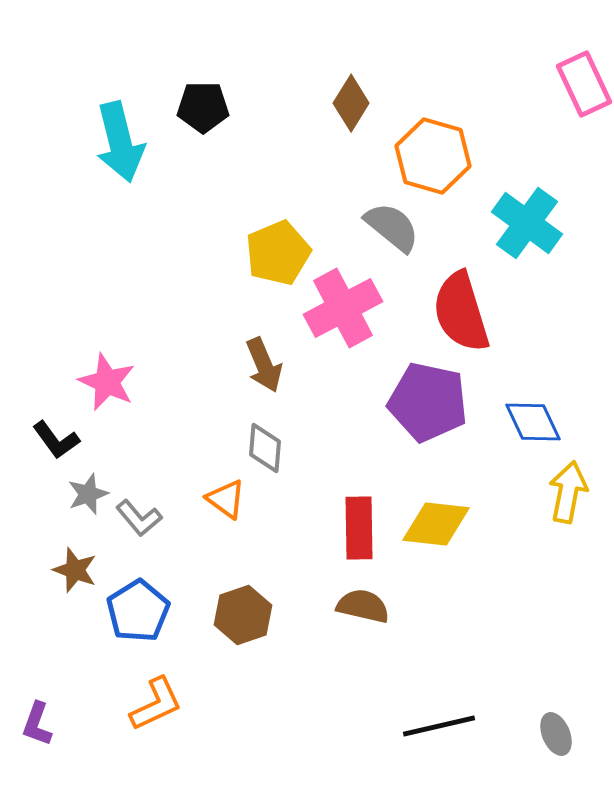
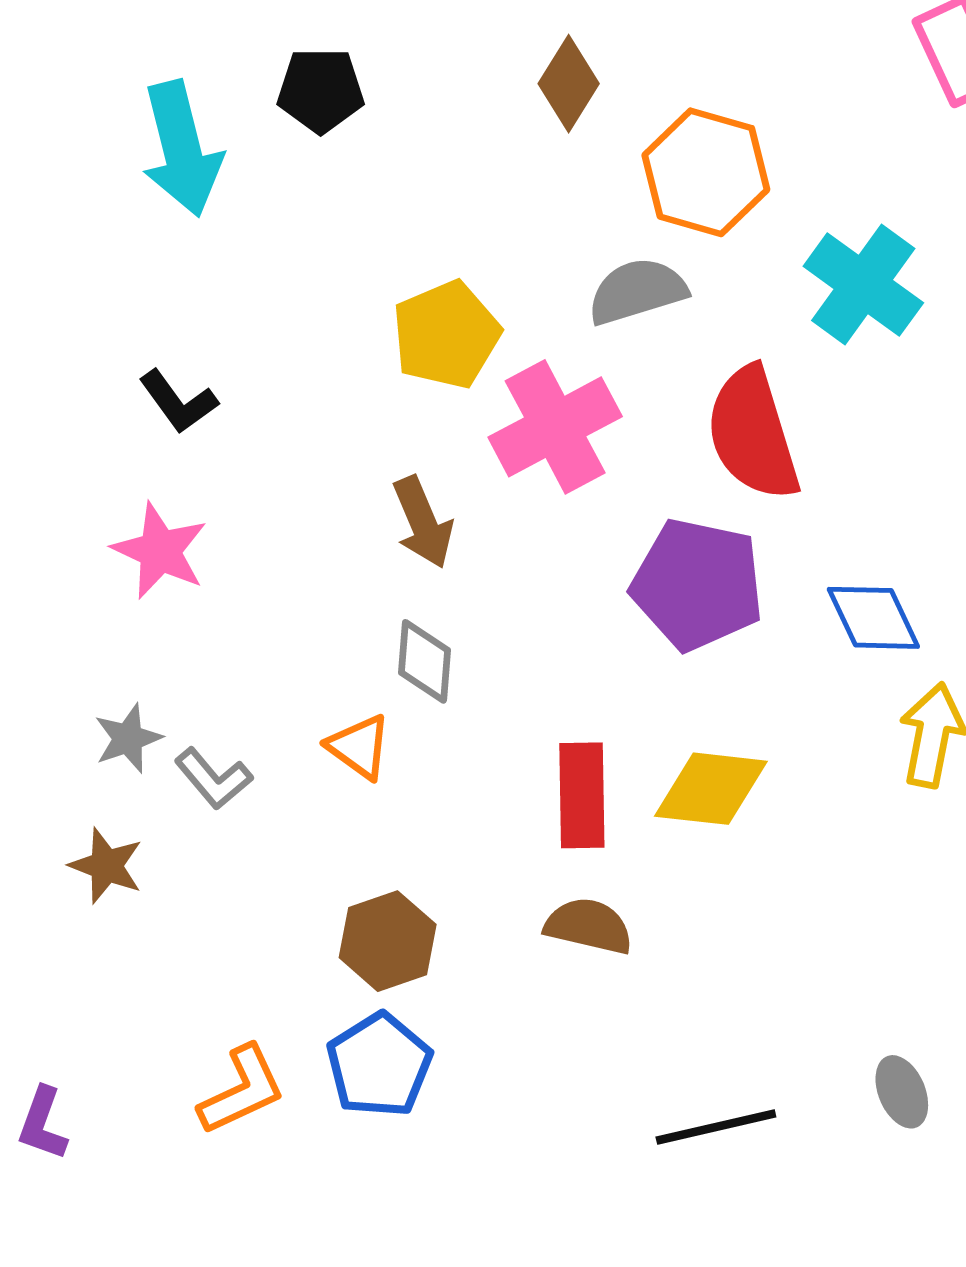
gray semicircle: (392, 227) -> (637, 291), turned -56
black L-shape: (56, 440) -> (178, 402), moved
blue pentagon: (138, 611) -> (379, 1065), moved
gray ellipse: (556, 734) -> (902, 1092), moved

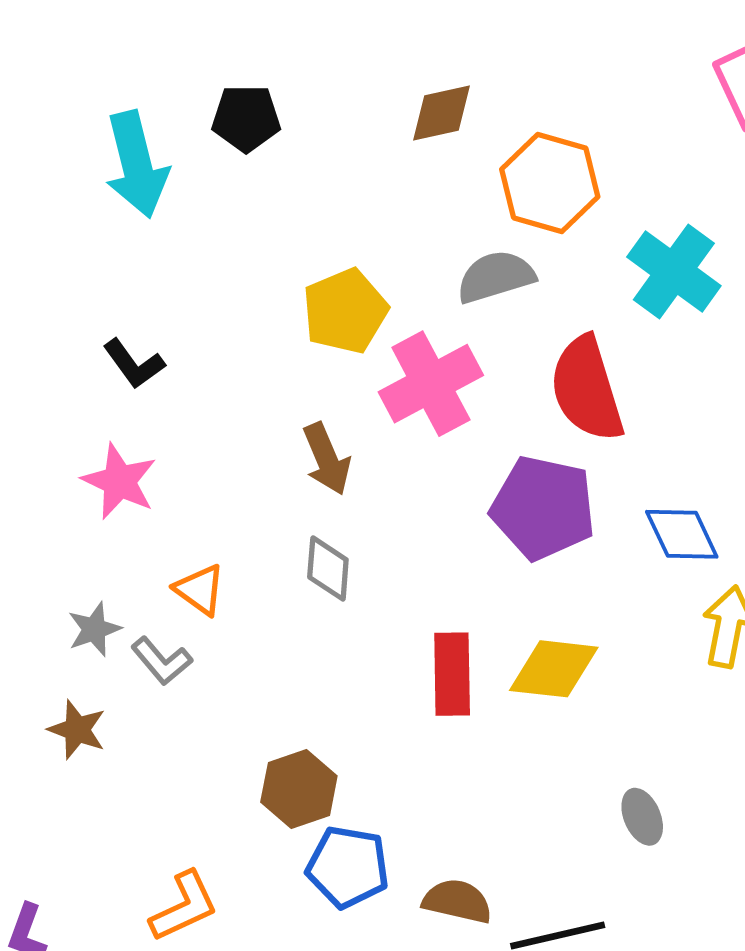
brown diamond: (569, 84) -> (441, 113), turned 46
orange triangle: (359, 747) -> (200, 590), moved
brown semicircle: (589, 926) -> (457, 901), moved
blue pentagon: (379, 1065) -> (348, 867), moved, turned -30
gray ellipse: (902, 1092) -> (642, 817), moved

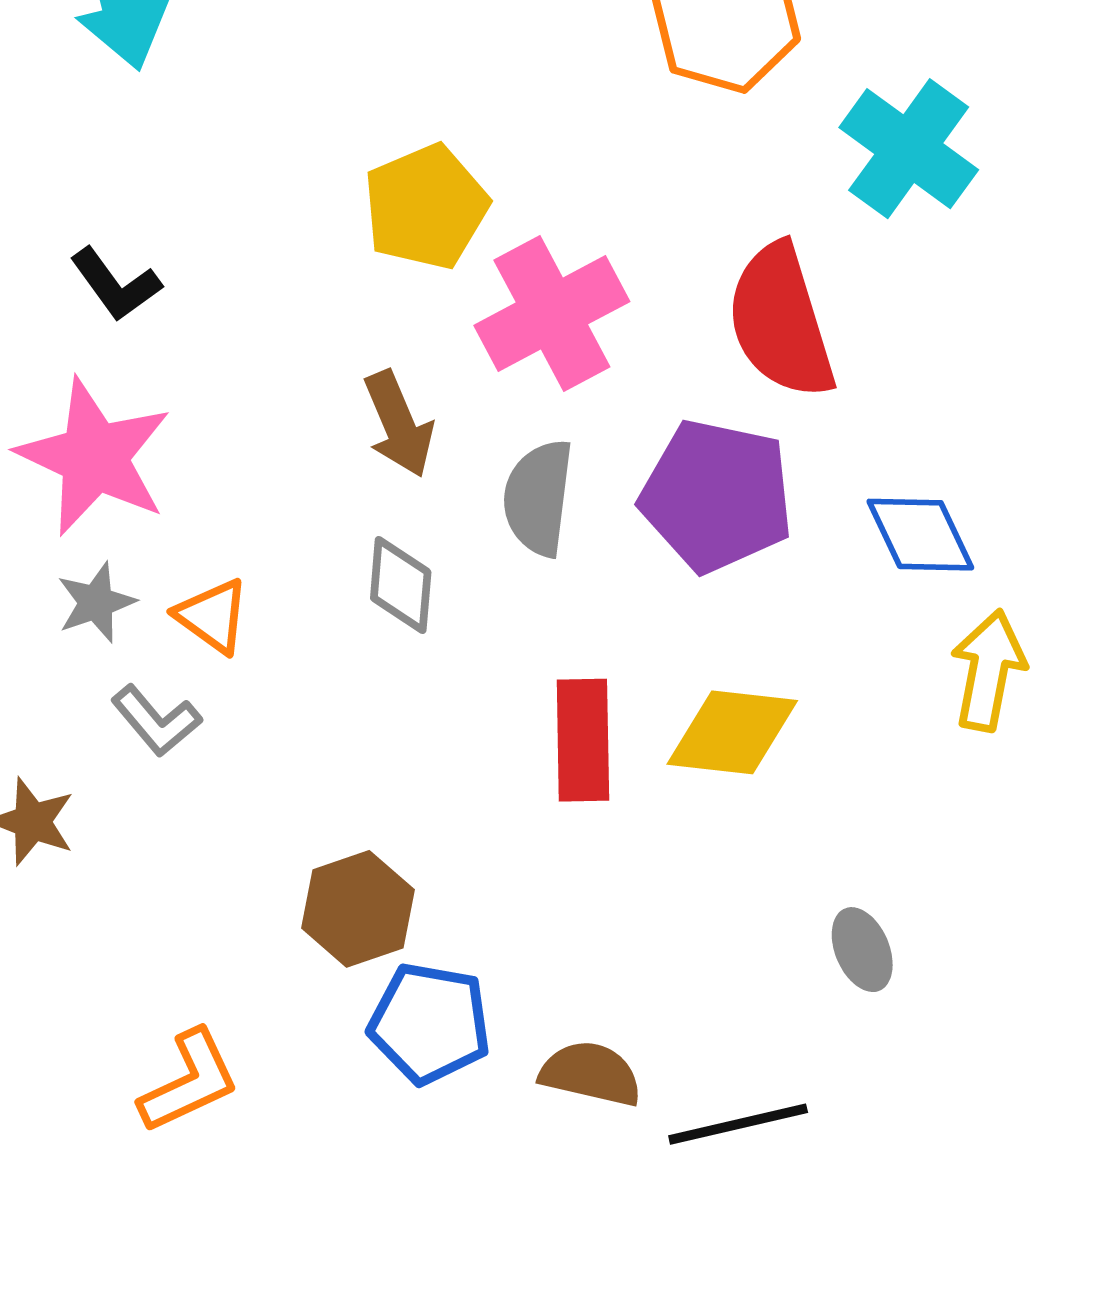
gray semicircle: (496, 277) -> (538, 498), moved, turned -66
pink star: (119, 481) -> (94, 457), size x1.4
gray star: (94, 629) -> (96, 602), moved

